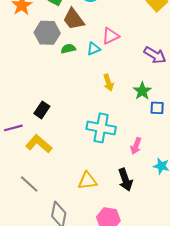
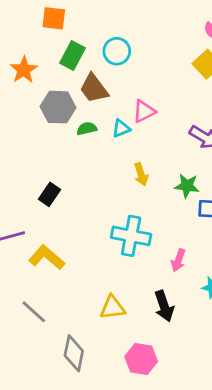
green star: (142, 91) -> (187, 186), turned -30
black rectangle: (42, 110) -> (49, 194), moved

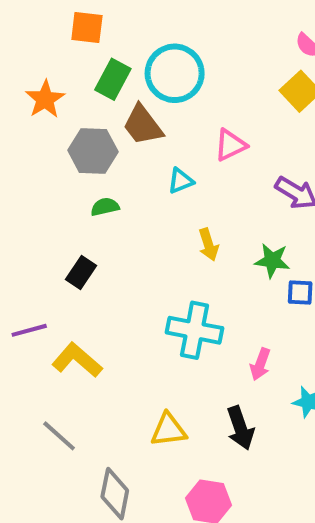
cyan circle: (117, 51) -> (175, 73), size x1.5
pink triangle: (144, 111) -> (230, 145), moved
green semicircle: (87, 129) -> (105, 207), moved

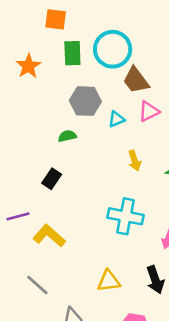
green rectangle: (113, 79) -> (72, 53), turned -30
brown trapezoid: (143, 125) -> (136, 80), moved
pink triangle: (230, 145) -> (149, 111), moved
gray hexagon: (93, 151) -> (85, 101), moved

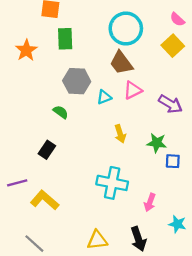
cyan circle: (113, 49) -> (126, 29), moved
green semicircle: (67, 136) -> (61, 112), turned 49

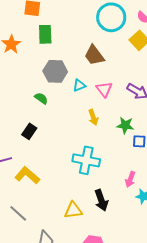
cyan circle: (126, 29) -> (111, 17), moved
pink triangle: (133, 90) -> (104, 89), moved, turned -42
pink arrow: (150, 202) -> (130, 179), moved
black arrow: (138, 239) -> (101, 200), moved

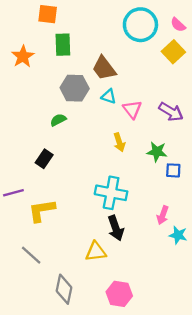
brown trapezoid: (94, 55) -> (104, 68), moved
cyan triangle: (79, 85) -> (109, 96), moved, turned 40
green semicircle: (41, 98) -> (58, 120), turned -64
yellow L-shape: (27, 175) -> (42, 210), turned -50
black arrow: (101, 200) -> (116, 228), moved

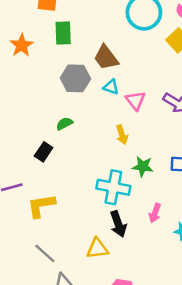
green semicircle: (58, 120) -> (64, 124), moved
green star: (157, 152) -> (143, 166), moved
pink arrow: (163, 215) -> (155, 213), moved
gray line: (31, 255) -> (45, 253), moved

